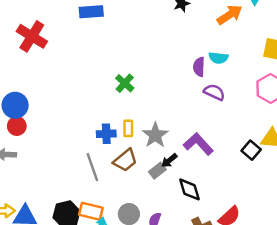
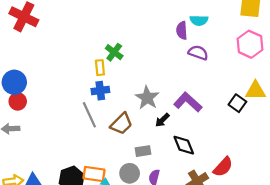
yellow rectangle: (128, 128) -> (100, 68), moved
blue cross: (106, 134) -> (100, 91), moved
gray line: (92, 167) -> (89, 115), moved
gray rectangle: (157, 171) -> (143, 151), moved, turned 35

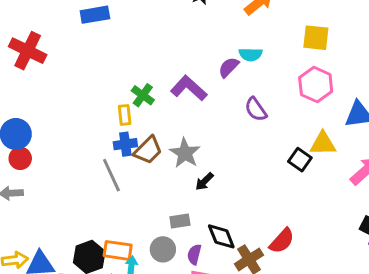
purple semicircle: (182, 30) -> (229, 67), turned 48
purple semicircle: (198, 53) -> (256, 109), moved, turned -144
purple L-shape: (188, 102) -> (189, 88), moved
brown trapezoid: (121, 124) -> (148, 150), moved
black diamond: (184, 145) -> (221, 236), moved

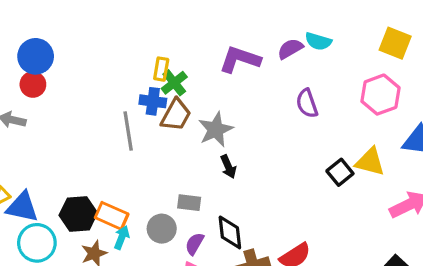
purple L-shape: (189, 88) -> (240, 59), turned -39
green cross: (143, 95) -> (174, 83), moved
brown trapezoid: (148, 150) -> (176, 115), turned -32
black arrow: (204, 181) -> (228, 167), turned -84

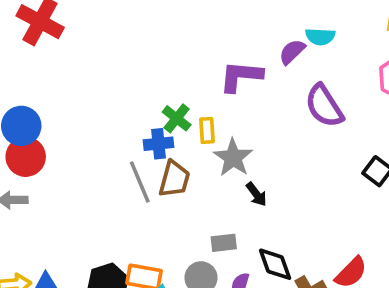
yellow rectangle: (161, 69) -> (207, 130), moved
red circle: (33, 84) -> (26, 157), size x1.4
purple semicircle: (307, 103) -> (324, 106), size x1.4
brown trapezoid: (176, 115) -> (174, 179), moved

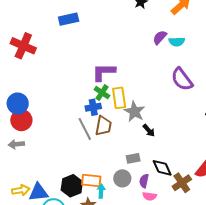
purple semicircle: (292, 52) -> (160, 37), moved
purple L-shape: (241, 76) -> (104, 72), moved
yellow rectangle: (207, 130) -> (119, 98), size x1.5

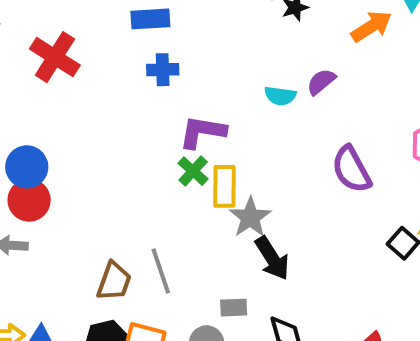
cyan semicircle: (177, 42) -> (280, 96), moved
blue cross: (93, 107) -> (163, 70), moved
brown trapezoid: (103, 126) -> (114, 281), moved
gray line: (85, 129) -> (161, 271), moved
black arrow: (149, 130) -> (272, 258), size x1.6

